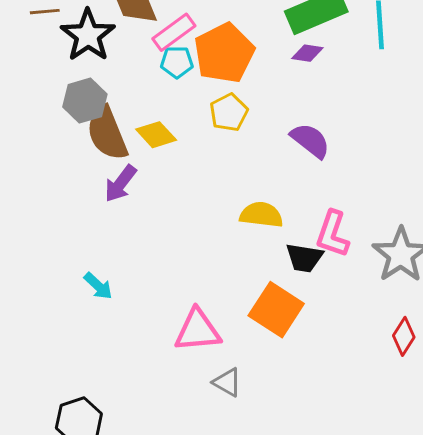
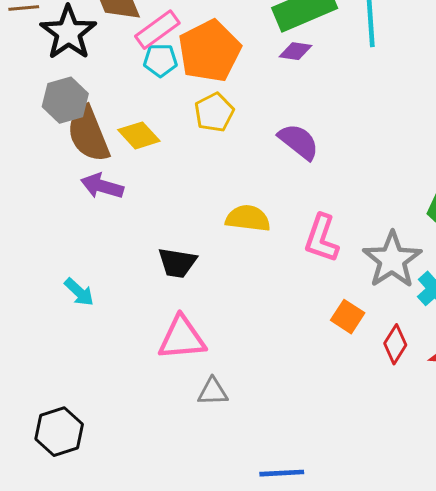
purple arrow: (120, 184) -> (102, 186), turned 69
black trapezoid: (304, 258) -> (177, 263), moved
orange square: (276, 310) -> (348, 317), moved, size x0.6
gray triangle: (227, 382) -> (213, 392), turned -32

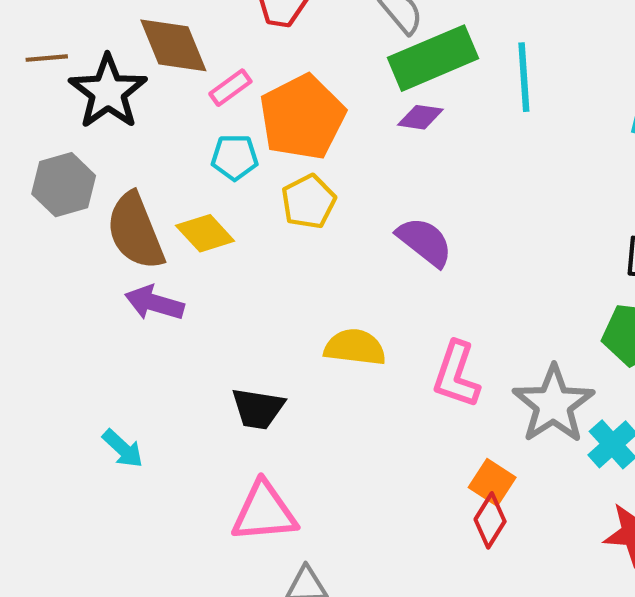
pink rectangle: (157, 30) -> (230, 88), size x0.7
cyan pentagon: (160, 60) -> (235, 157), moved
gray hexagon: (65, 100) -> (64, 185), moved
red diamond: (395, 344) -> (490, 520), moved

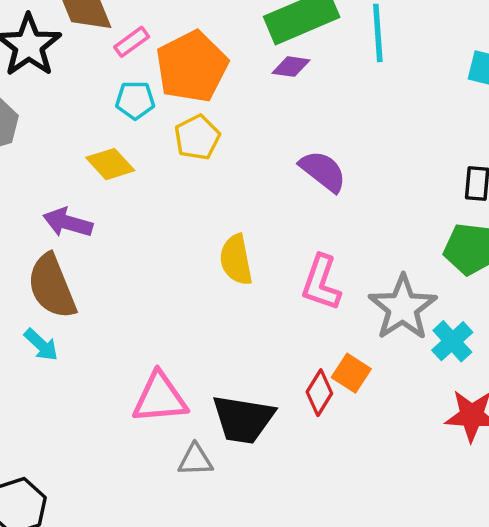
brown semicircle: (135, 231) -> (52, 286), moved
purple semicircle: (425, 242) -> (323, 171), moved
yellow semicircle: (355, 347) -> (236, 260), turned -108
black trapezoid: (258, 408) -> (243, 419), moved, size x1.4
red diamond: (490, 520) -> (319, 393), moved

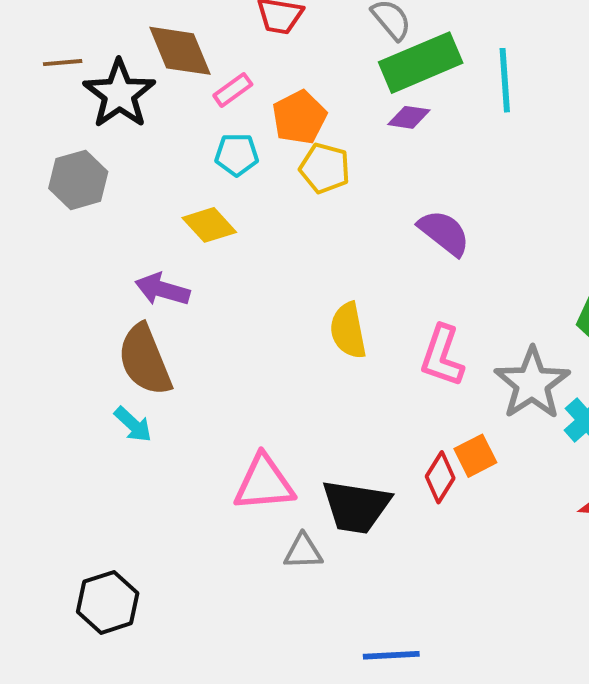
orange pentagon: (192, 67) -> (299, 117), size x0.7
yellow pentagon: (197, 137) -> (325, 168), moved, turned -30
orange square: (351, 373) -> (475, 456), turned 30

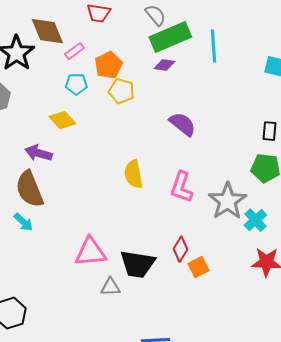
orange square: (475, 456) -> (198, 267), moved

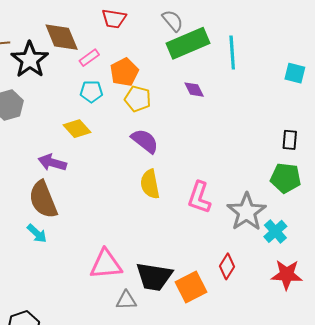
purple diamond: (164, 65) -> (194, 90), moved, turned 55
purple semicircle: (182, 124) -> (145, 141), moved
red diamond: (180, 249) -> (227, 266), moved
orange square: (198, 267) -> (191, 287), moved, size x1.4

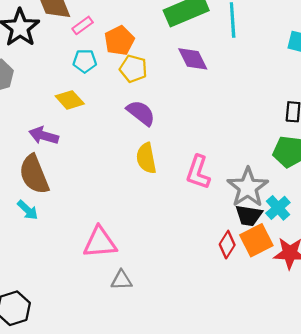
purple diamond: (194, 90) -> (193, 59), size x1.4
black trapezoid: (154, 277) -> (249, 215), moved, size x0.7
orange square: (191, 287) -> (256, 240), moved

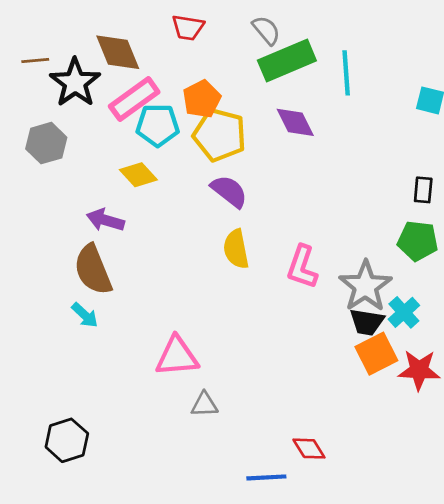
pink rectangle: (83, 25) -> (134, 99), moved, size x1.8
cyan pentagon: (85, 61) -> (158, 125), size x1.4
yellow pentagon: (133, 69) -> (220, 135), size x1.5
red diamond: (227, 245) -> (309, 449), moved, turned -64

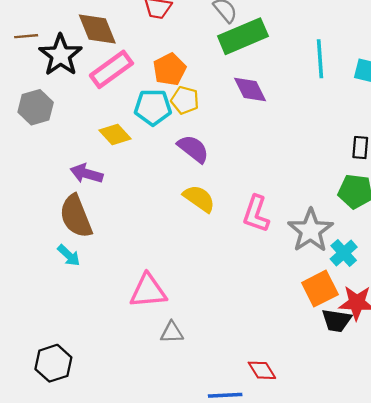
cyan line: (346, 73) -> (320, 59), moved
cyan pentagon: (158, 125) -> (153, 107), moved
yellow pentagon: (220, 135) -> (185, 100), size x0.6
yellow semicircle: (236, 249) -> (199, 199), turned 136
black trapezoid: (367, 322) -> (337, 321), moved

